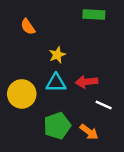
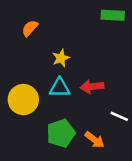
green rectangle: (94, 14) -> (113, 15), moved
orange semicircle: (28, 27) -> (30, 28), turned 77
white line: (104, 105) -> (119, 116), moved

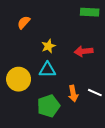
red arrow: (92, 87) -> (84, 51), moved
orange arrow: (95, 140) -> (73, 94), moved, turned 42

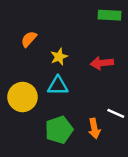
orange semicircle: (24, 22) -> (29, 39), moved
orange arrow: (73, 94) -> (94, 128), moved

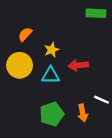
red arrow: (102, 63) -> (78, 65), moved
yellow circle: (23, 97) -> (20, 65), moved

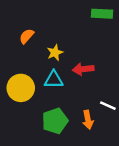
yellow circle: (20, 65) -> (21, 88), moved

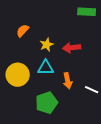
red arrow: (83, 69) -> (72, 48), moved
orange arrow: (88, 120) -> (68, 81), moved

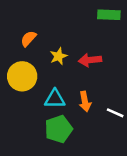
cyan triangle: (46, 68) -> (55, 99), moved
yellow circle: (18, 75) -> (22, 76), moved

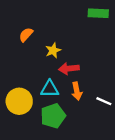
red arrow: (90, 60) -> (69, 68), moved
yellow circle: (22, 76) -> (19, 101), moved

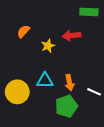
red arrow: (69, 68) -> (72, 36), moved
green pentagon: (53, 116) -> (66, 106), moved

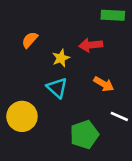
cyan triangle: (45, 81) -> (57, 88), moved, turned 42
orange arrow: (69, 83) -> (104, 84), moved, turned -49

